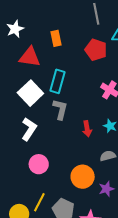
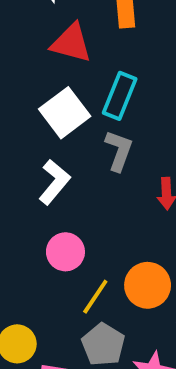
yellow line: (39, 202) -> (95, 297), moved

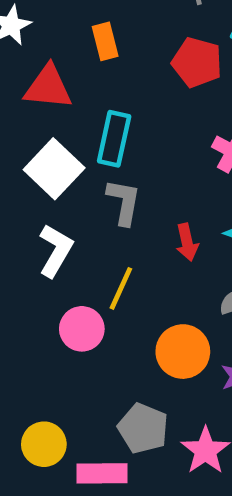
yellow line: (95, 297) -> (121, 288), moved

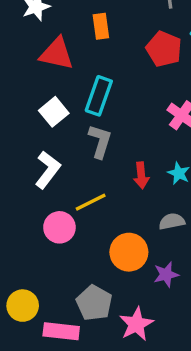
white square: (54, 169) -> (54, 112), size x0.7
yellow line: (121, 288) -> (91, 202), turned 32

